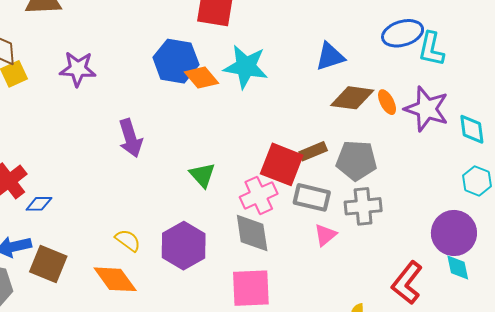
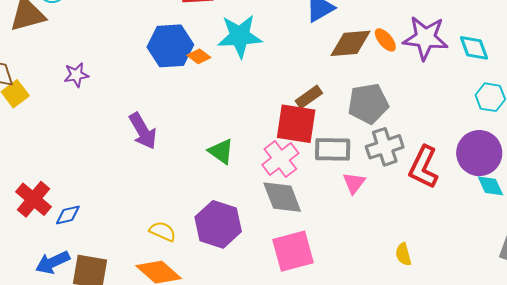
purple star: (78, 69) -> (76, 75), size x0.7
orange diamond: (201, 78) -> (199, 56), size x0.7
brown rectangle: (313, 151) -> (309, 97), moved
red L-shape: (407, 283) -> (424, 167), moved

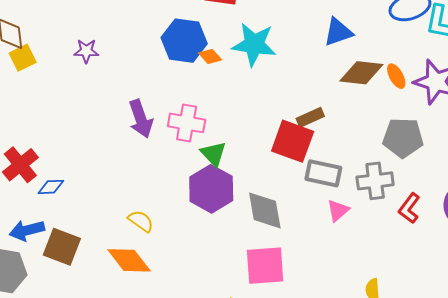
gray pentagon: (368, 104) -> (403, 138), moved
pink cross: (280, 159) -> (187, 123), moved, turned 36
red L-shape: (424, 167) -> (409, 208), size x0.7
purple hexagon: (218, 224) -> (211, 189), moved

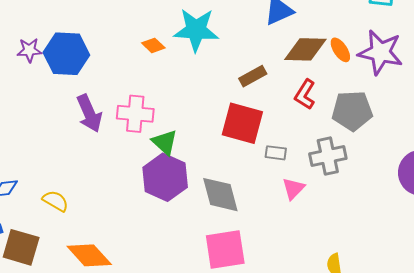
blue hexagon: (184, 41) -> (66, 54), moved
brown rectangle: (310, 117) -> (253, 76), moved
gray rectangle: (323, 173) -> (276, 153), size x0.6
red L-shape: (409, 208) -> (305, 94), moved
yellow semicircle: (141, 221) -> (55, 201), moved

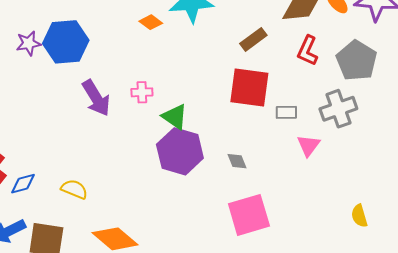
gray pentagon: (352, 111) -> (357, 61), turned -30
pink cross: (135, 114) -> (142, 92), size x0.6
gray diamond: (220, 195) -> (237, 161), size x0.5

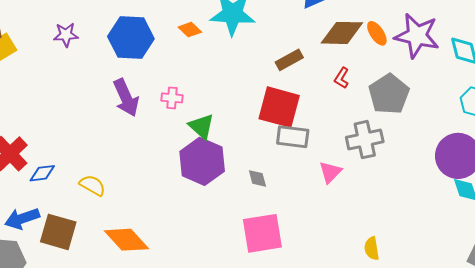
blue hexagon: (66, 42) -> (131, 38), moved
red L-shape: (308, 51) -> (342, 78), size x0.7
gray rectangle: (286, 112) -> (293, 137), moved, size x1.5

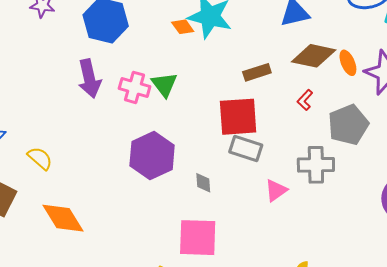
orange diamond: (190, 30) -> (183, 27), moved
pink cross: (172, 98) -> (135, 87), size x1.4
red square: (279, 107) -> (238, 117), turned -30
green triangle: (201, 126) -> (164, 85), moved

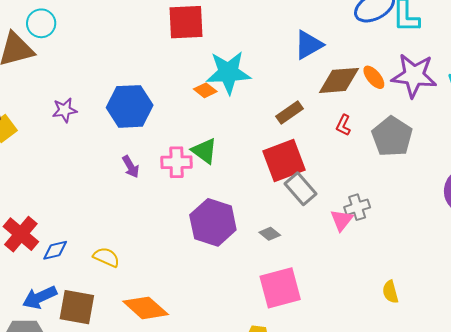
purple arrow: (89, 79) -> (131, 167), size x0.6
gray rectangle: (246, 148) -> (301, 189), turned 48
gray cross: (316, 165) -> (357, 207), moved, size x0.7
gray diamond: (203, 183) -> (270, 234), turned -30

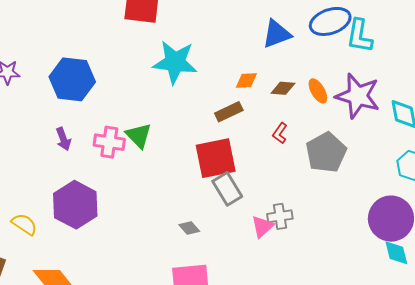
blue triangle: (309, 45) -> (277, 34), moved
brown diamond: (339, 80) -> (283, 88), size x0.6
orange diamond: (205, 90) -> (246, 81), moved, turned -50
purple hexagon: (213, 222) -> (75, 205), moved

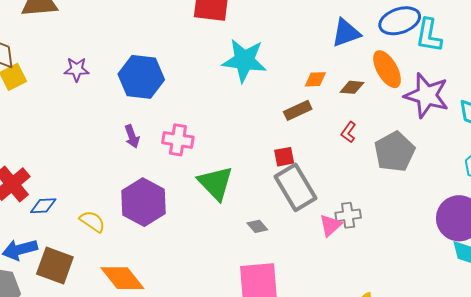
orange ellipse: (318, 91) -> (387, 69), moved, size x1.5
green triangle: (139, 136) -> (216, 183), moved, size x1.4
red square: (216, 158) -> (284, 157), size x0.5
gray rectangle: (227, 189) -> (296, 187), size x1.4

